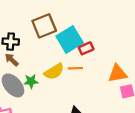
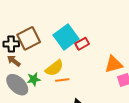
brown square: (44, 26) -> (29, 38), moved
orange line: (75, 68) -> (62, 80), moved

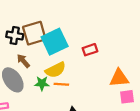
cyan square: (66, 37) -> (55, 42), moved
brown arrow: (14, 61) -> (23, 61), moved
green star: (34, 79) -> (42, 83), moved

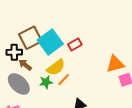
black cross: (15, 36) -> (14, 52), moved
red rectangle: (90, 50) -> (75, 44), moved
orange line: (61, 84) -> (64, 80), turned -40

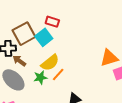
cyan square: (50, 42) -> (44, 37), size x0.7
red rectangle: (75, 44) -> (52, 22), moved, turned 48

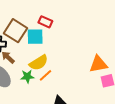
brown square: (24, 34) -> (16, 31), turned -35
cyan square: (44, 37) -> (35, 37), turned 30

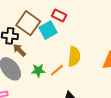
cyan square: (35, 37) -> (48, 30), turned -30
yellow semicircle: (39, 63) -> (74, 57), moved, turned -54

